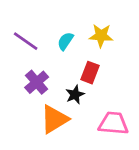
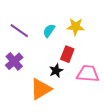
purple cross: (37, 82) -> (14, 61), moved
pink trapezoid: (113, 123) -> (88, 74), moved

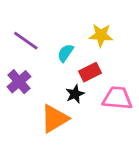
cyan semicircle: (49, 31) -> (65, 53), moved
red rectangle: (67, 54) -> (90, 72), turned 42

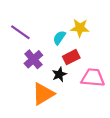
cyan semicircle: (65, 53) -> (59, 38), moved
purple cross: (19, 82) -> (33, 59), moved

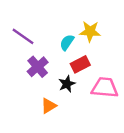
orange triangle: (43, 94) -> (49, 106), size x0.6

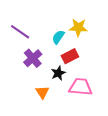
pink trapezoid: (105, 88) -> (81, 87), moved
orange triangle: (49, 106) -> (42, 92), turned -32

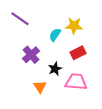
purple line: (20, 32) -> (20, 19), moved
red rectangle: (70, 56) -> (78, 53), moved

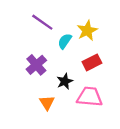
purple line: (20, 19) -> (42, 22), moved
yellow star: (74, 26) -> (87, 31), turned -30

